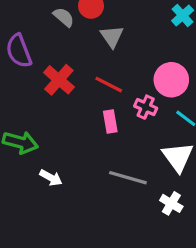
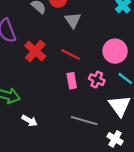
pink cross: (146, 107) -> (97, 80), moved

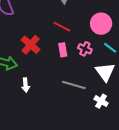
red cross: (35, 51) -> (31, 45), moved
white arrow: (30, 121) -> (26, 85), turned 56

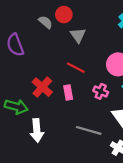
pink rectangle: (63, 50) -> (68, 93), moved
white arrow: (26, 85) -> (37, 130), size x1.5

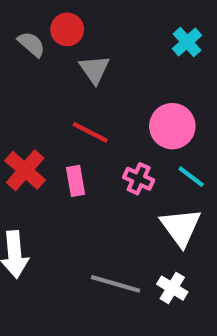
gray line: (89, 130) -> (116, 284), moved

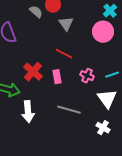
pink circle: (172, 126) -> (103, 32), moved
cyan line: (191, 177) -> (112, 75), turned -56
gray line: (116, 284) -> (69, 110), moved

